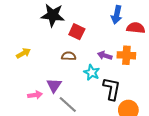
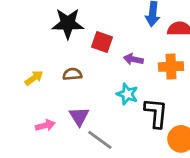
purple arrow: (105, 55) -> (133, 59), moved
brown semicircle: (69, 56) -> (72, 74), moved
pink arrow: (35, 95) -> (45, 125), moved

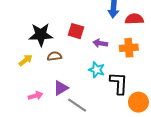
black star: (68, 23) -> (41, 35), moved
purple triangle: (79, 116) -> (61, 88), turned 35

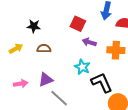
red square: (76, 31) -> (78, 24), moved
black star: (41, 35) -> (34, 26), size x0.6
black L-shape: (119, 83) -> (102, 83), turned -35

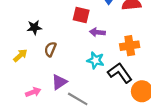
brown semicircle: (44, 49) -> (50, 49), turned -56
orange cross: (116, 50) -> (130, 46), moved

